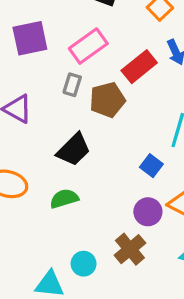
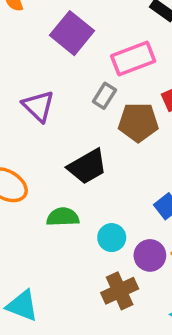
purple square: (30, 38) -> (72, 33), turned 36
cyan circle: (84, 264) -> (112, 238), moved

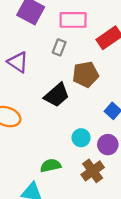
pink rectangle: (133, 58) -> (73, 20), turned 32
brown pentagon: (138, 122) -> (86, 74), moved
green semicircle: (63, 217) -> (51, 166), moved

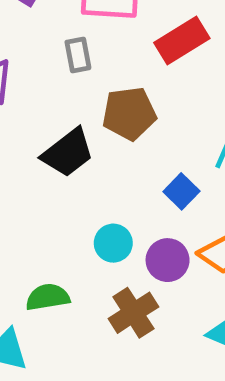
gray rectangle: (59, 47) -> (78, 55), turned -35

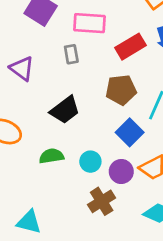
brown pentagon: (129, 113) -> (121, 90), moved
blue square: (181, 191) -> (130, 132), size x1.4
green semicircle: (48, 297) -> (51, 156), moved

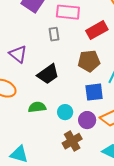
purple triangle: (22, 69) -> (18, 54), moved
blue square: (130, 132) -> (94, 92), turned 36

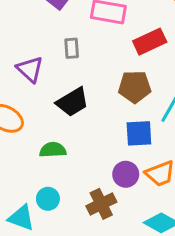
gray rectangle: (54, 34) -> (72, 48), moved
cyan circle: (65, 112) -> (48, 199), moved

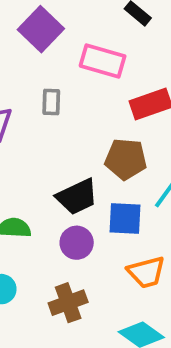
black trapezoid: (72, 102) -> (77, 197), moved
purple circle: (126, 174) -> (77, 243), moved

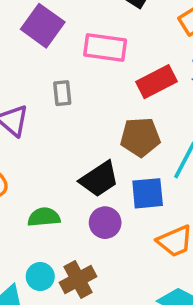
brown cross: (68, 303) -> (78, 280), moved

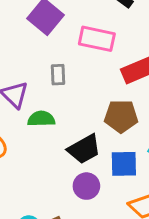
green semicircle: (44, 217) -> (41, 119), moved

